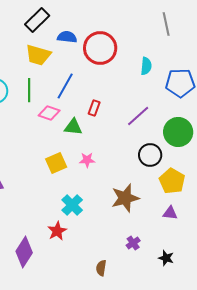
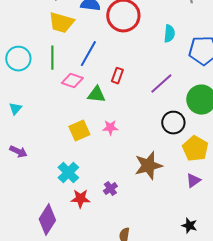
cyan cross: (72, 205) -> (68, 173), moved
purple triangle: (170, 213) -> (193, 181), turned -42
red star: (57, 231) -> (80, 199), turned 30
purple cross: (133, 243) -> (110, 189), moved

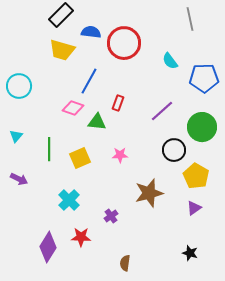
cyan semicircle: (169, 34) -> (170, 61), turned 138
green line: (52, 58) -> (49, 149), moved
pink star: (110, 128) -> (120, 155), moved
red star: (80, 199) -> (81, 237), moved

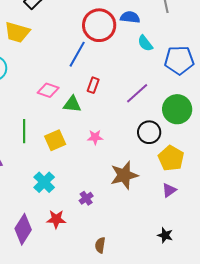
blue semicircle: (91, 32) -> (130, 17), moved
yellow trapezoid: (62, 50) -> (17, 32), moved
blue line: (89, 81) -> (77, 54), moved

